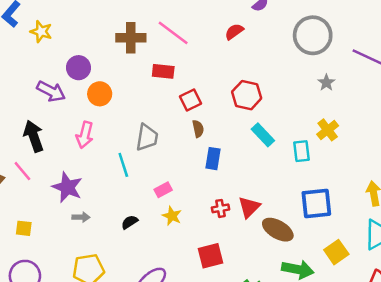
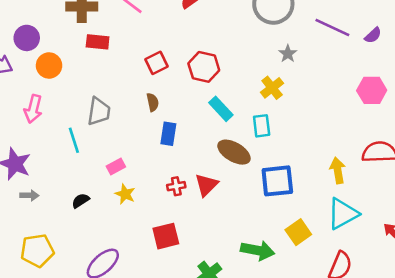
red rectangle: (163, 71) -> (98, 42), moved
red square: (191, 100) -> (157, 63), moved
yellow cross: (328, 130) -> (272, 88), moved
brown ellipse: (278, 230) -> (234, 152), moved

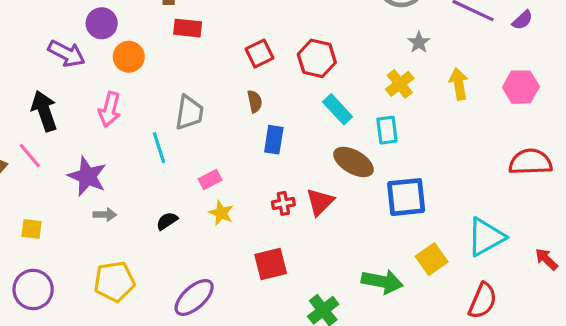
yellow arrow: (338, 170) -> (459, 84), moved

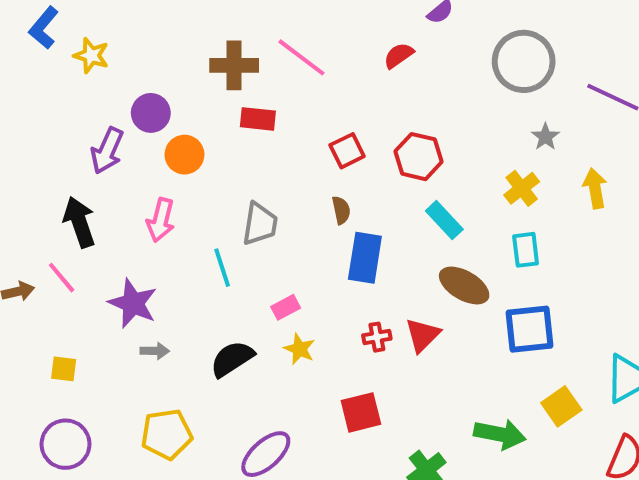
purple arrow: (67, 54) -> (107, 151), turned 87
cyan rectangle: (387, 130) -> (526, 250), moved
blue rectangle: (274, 140) -> (365, 258), size x1.4
black semicircle: (167, 221) -> (232, 359), size x1.6

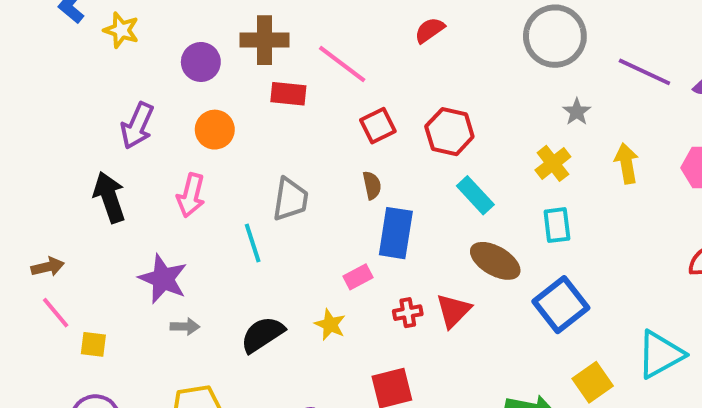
pink line: (301, 57) -> (342, 64), moved
purple circle: (151, 113) -> (201, 62), moved
pink line: (62, 278) -> (56, 313), moved
pink rectangle: (286, 307) -> (358, 277), moved
blue square: (530, 329) -> (561, 305), turned -32

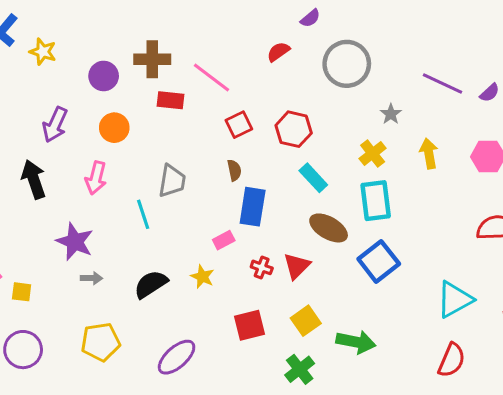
gray circle: (555, 36) -> (347, 64), moved
cyan rectangle: (557, 225) -> (376, 201), size x1.5
red cross: (408, 313) -> (262, 267), turned 30
yellow square: (593, 382) -> (306, 321), moved

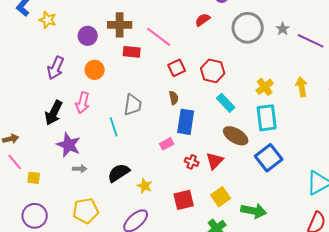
gray star: (391, 114) -> (283, 29), moved
black arrow: (34, 179) -> (54, 113), moved, turned -135
yellow star: (202, 277) -> (145, 186), moved

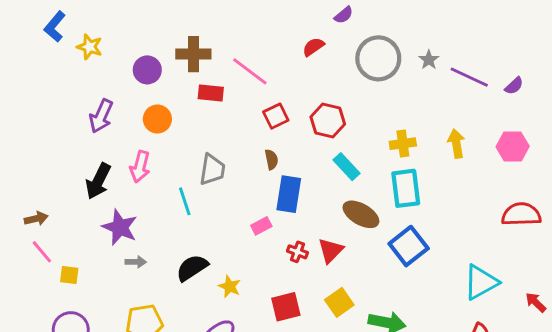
yellow cross: (265, 87) -> (403, 144), turned 30

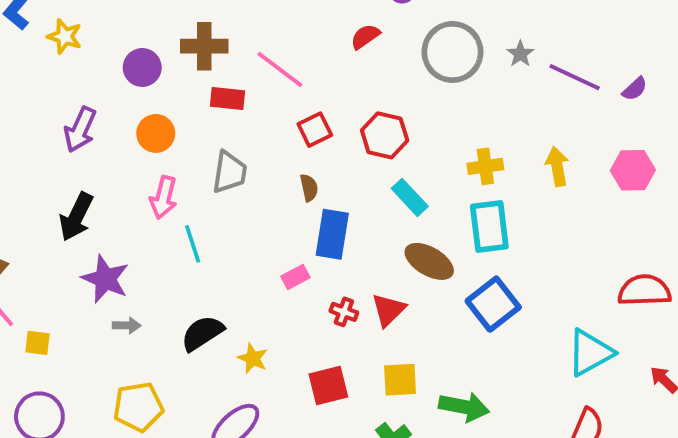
pink arrow: (140, 167) -> (164, 197), moved
gray trapezoid: (212, 170) -> (229, 172), moved
red semicircle: (521, 214) -> (644, 290), moved
yellow square: (339, 302) -> (400, 380), turned 32

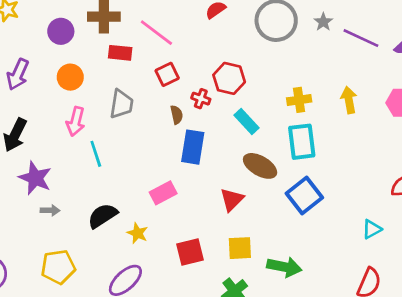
red square: (315, 130) -> (167, 74), moved
pink rectangle: (295, 277) -> (163, 193), moved, size x1.4
red cross: (344, 312) -> (201, 99), moved
cyan triangle: (590, 353) -> (372, 229), size x0.6

